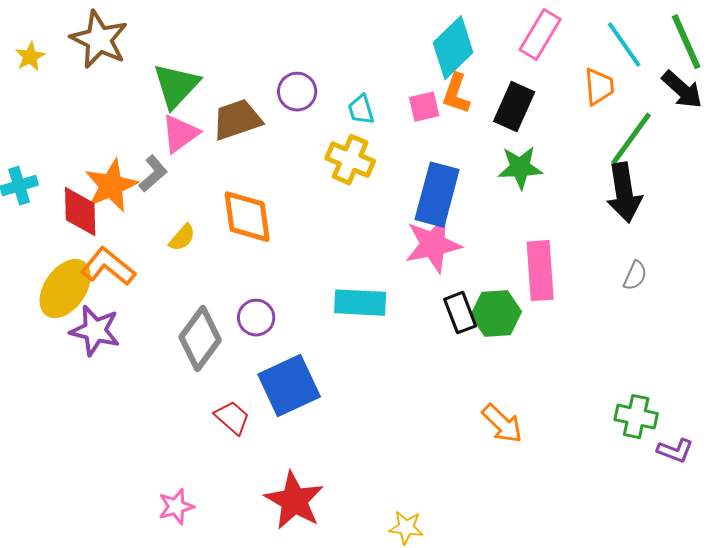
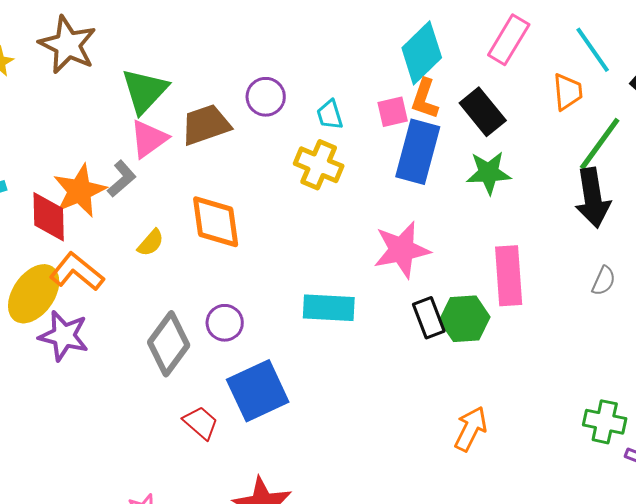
black rectangle: (514, 107) -> (483, 112), turned -63
blue rectangle: (437, 195) -> (418, 152), moved
orange arrow: (502, 424) -> (471, 429), turned -108

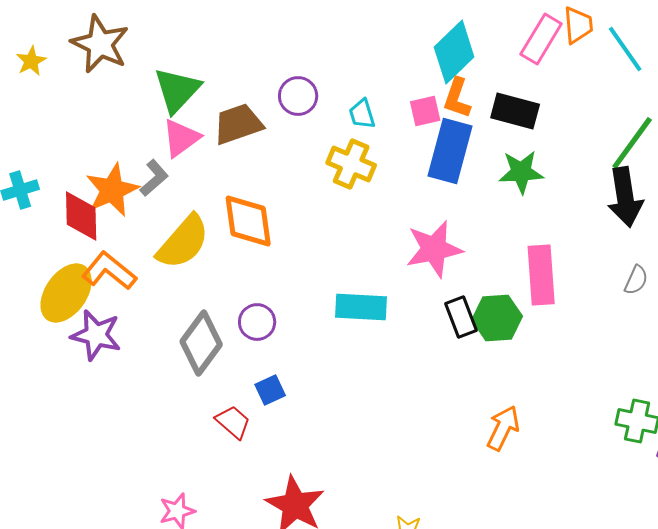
orange trapezoid: (568, 92) -> (578, 25), moved
black rectangle: (483, 112) -> (515, 111), turned -36
yellow semicircle: (151, 243) -> (183, 242), size x2.0
blue square: (258, 391) -> (270, 390), moved, size x0.5

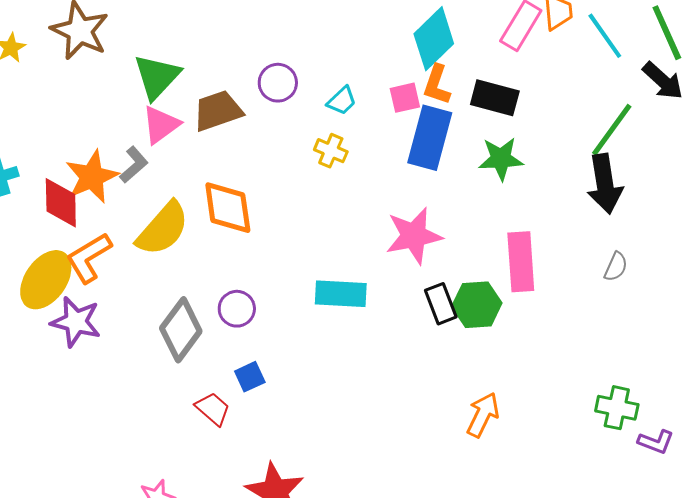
cyan trapezoid: (362, 114) -> (342, 101), turned -116
yellow cross: (351, 164) -> (331, 151), size x0.7
orange L-shape: (109, 271) -> (89, 258), turned -70

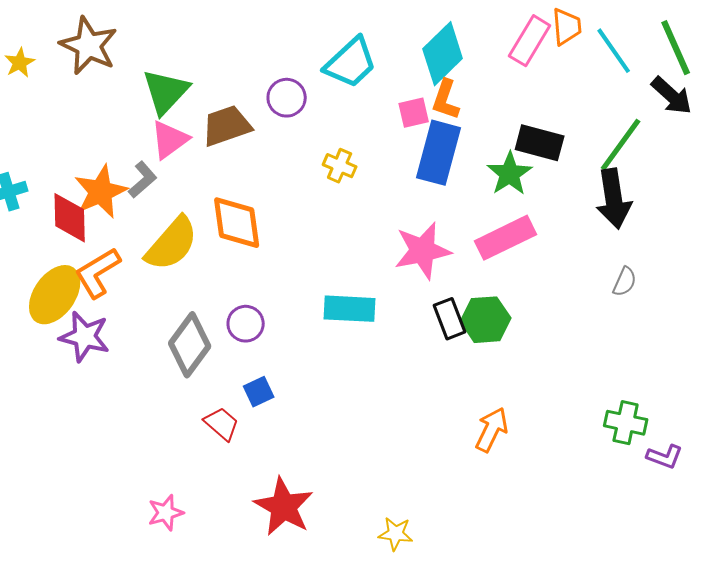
black rectangle: (495, 98) -> (540, 143), moved
cyan trapezoid: (342, 101) -> (351, 63), moved, size x1.8
green star: (501, 159) -> (510, 174), turned -30
pink rectangle: (521, 262) -> (506, 238), moved, turned 68

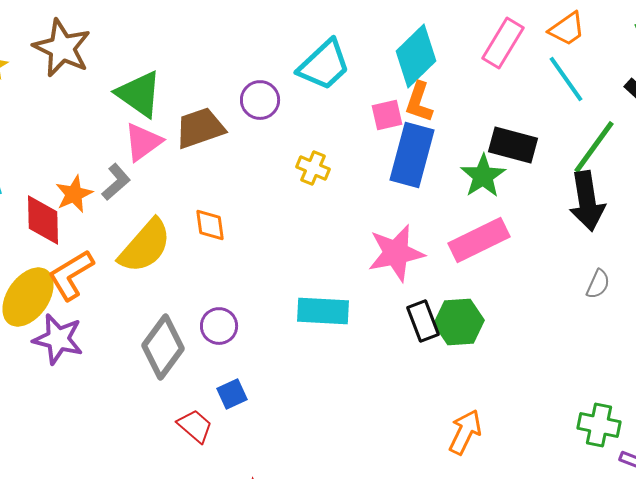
orange trapezoid: (567, 27) -> (567, 29), moved, turned 60
cyan line: (614, 51) -> (566, 79), moved
green triangle: (166, 92) -> (139, 94), turned -38
orange star: (101, 192) -> (74, 194), size x0.7
orange diamond: (237, 223) -> (210, 225), size x0.6

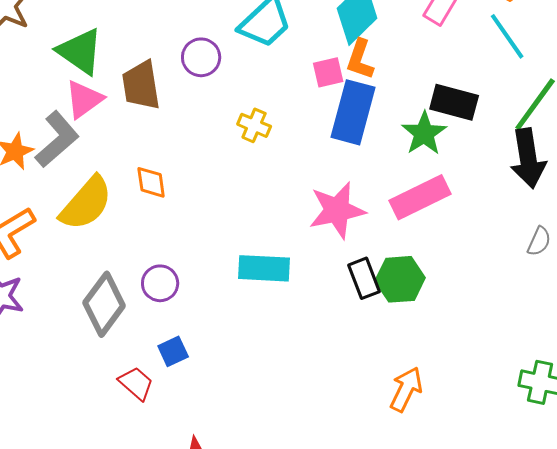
brown trapezoid: (200, 128) -> (141, 85), turned -80
gray L-shape: (116, 182) -> (57, 139), size x1.5

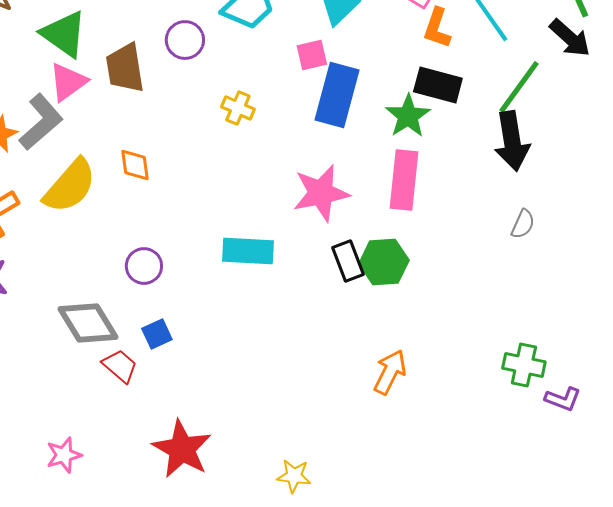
orange L-shape: (360, 59) -> (437, 28), moved
pink rectangle: (420, 197) -> (404, 180), turned -58
gray diamond: (104, 304) -> (88, 323), moved, turned -68

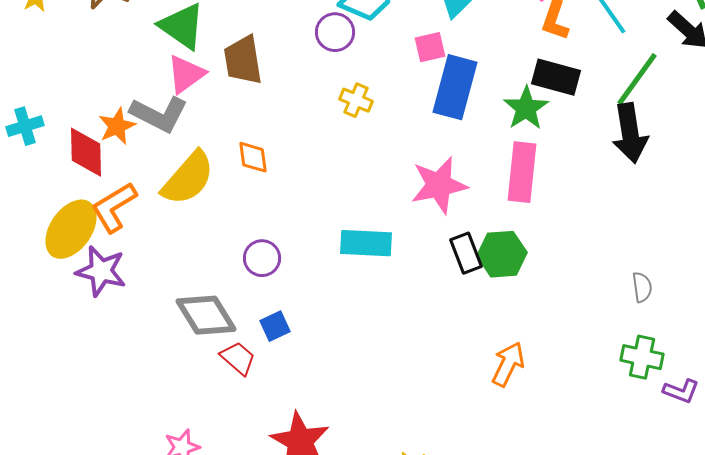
purple circle: (185, 40) -> (335, 32), moved
gray L-shape: (41, 122) -> (159, 114), turned 68
gray semicircle: (523, 224) -> (642, 287), moved, turned -32

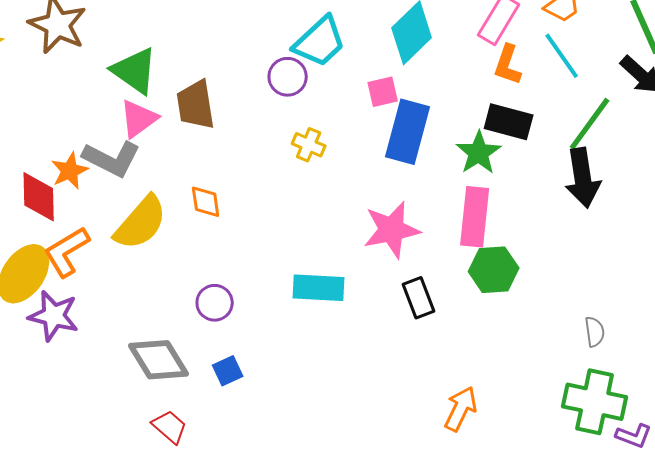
green hexagon: (502, 254) -> (494, 270), moved
green cross: (642, 357) -> (595, 402), size x1.5
red trapezoid: (238, 358) -> (170, 427), moved

